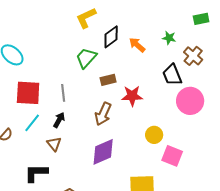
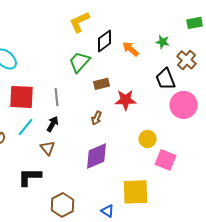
brown arrow: (103, 114) -> (97, 118), size x0.6

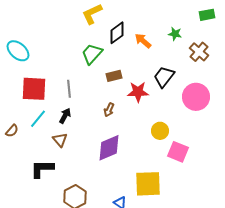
black trapezoid: (166, 79) -> (164, 77), moved, turned 60

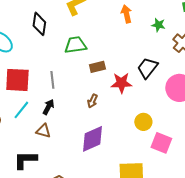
black diamond: (117, 33) -> (39, 24), moved, turned -45
orange arrow: (143, 41) -> (126, 14), moved, turned 36
green trapezoid: (92, 54) -> (75, 45), turned 40
brown triangle: (60, 140) -> (43, 131), turned -35

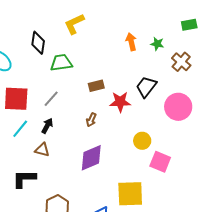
orange arrow: (126, 14) -> (131, 42), moved
green trapezoid: (75, 45) -> (61, 63), moved
gray line: (52, 80) -> (51, 99), turned 48

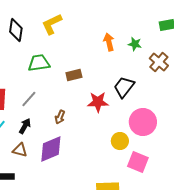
black diamond: (38, 43) -> (16, 30), moved
brown rectangle: (96, 86) -> (74, 75), moved
pink circle: (178, 107) -> (143, 122), moved
brown arrow: (91, 120) -> (60, 117), moved
purple diamond: (91, 158) -> (51, 149), moved

